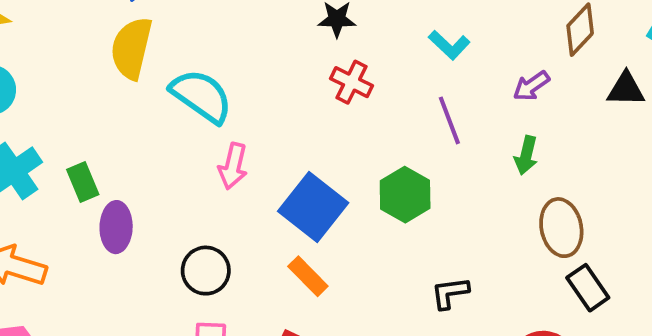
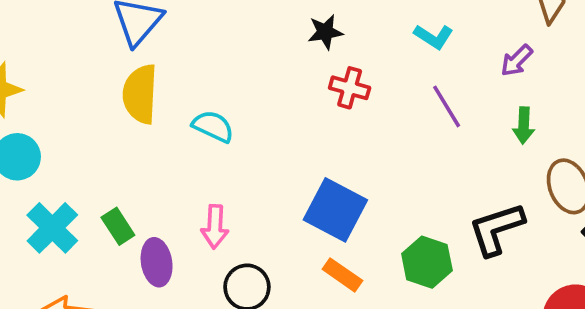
cyan semicircle: (201, 96) -> (213, 126), size x0.7
pink arrow: (233, 166) -> (215, 227), moved
green hexagon: (405, 195) -> (427, 262), moved
black L-shape: (450, 293) -> (496, 229), moved, size x1.6

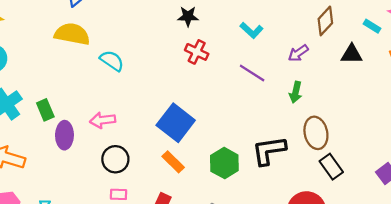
yellow semicircle: (140, 94) -> (72, 34), turned 88
purple line: (447, 106) -> (252, 73), turned -36
pink arrow: (215, 227) -> (103, 120), turned 70

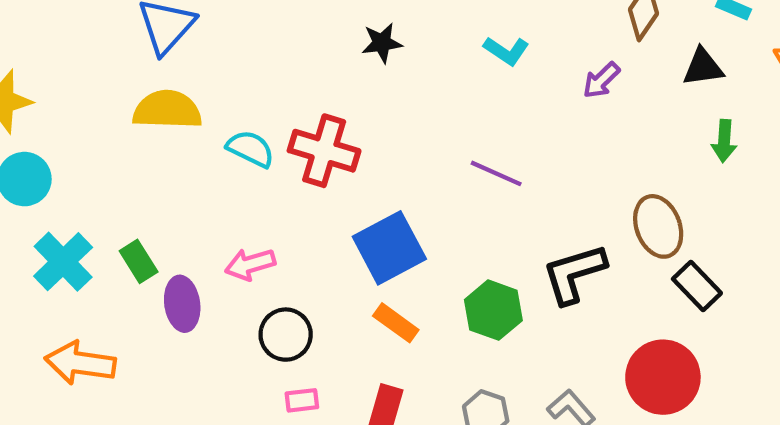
red cross: (197, 52) -> (324, 151), moved, size x1.5
purple line: (252, 73) -> (496, 173), moved
green arrow: (296, 92) -> (724, 141), moved
blue square: (176, 123) -> (389, 248), turned 33

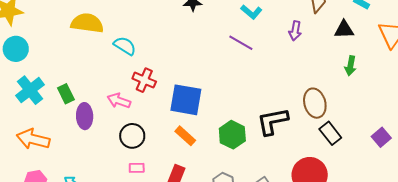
purple arrow: (601, 80) -> (295, 31), turned -42
red cross: (324, 151) -> (144, 80), moved, size x0.7
purple line: (496, 173) -> (241, 43), moved
blue square: (389, 248) -> (186, 100), turned 32
pink arrow: (250, 264) -> (119, 101), turned 30

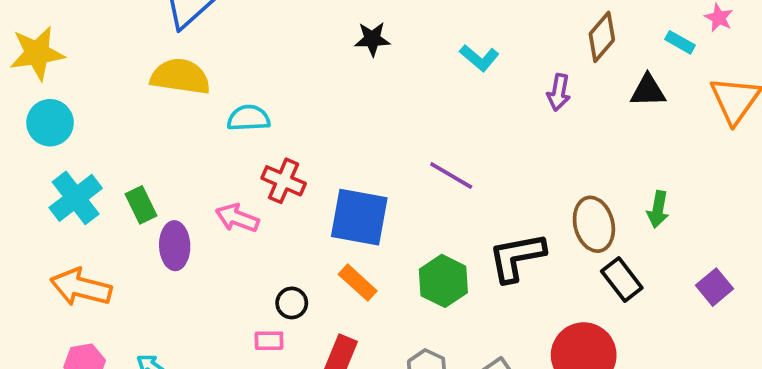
purple line: (241, 43) -> (451, 175), moved
cyan semicircle: (125, 46) -> (249, 118), turned -35
green arrow: (351, 66) -> (658, 209), moved
black circle: (132, 136) -> (292, 303), moved, size x0.7

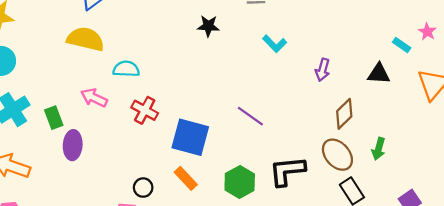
brown diamond: (602, 37) -> (344, 114), moved
pink arrow: (237, 218) -> (94, 98), moved
brown ellipse: (594, 224) -> (337, 155), turned -32

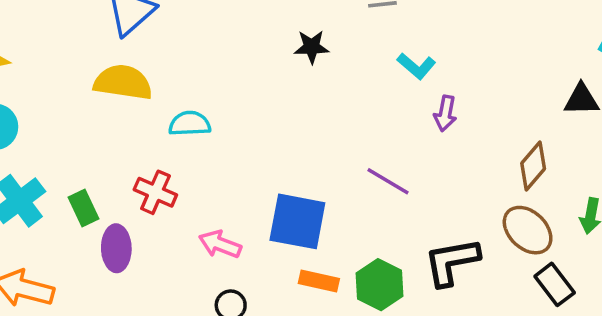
purple arrow: (323, 70) -> (445, 113), moved
pink arrow: (94, 98) -> (220, 244), moved
red cross: (145, 110) -> (155, 192), moved
orange rectangle: (186, 178) -> (319, 281), moved, turned -30

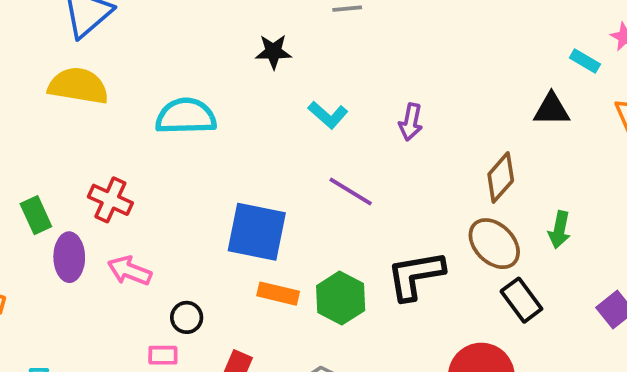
cyan L-shape: (416, 66) -> (328, 115), moved
cyan semicircle: (190, 124) -> (186, 116), moved, size x1.4
pink arrow: (220, 244) -> (130, 271), moved

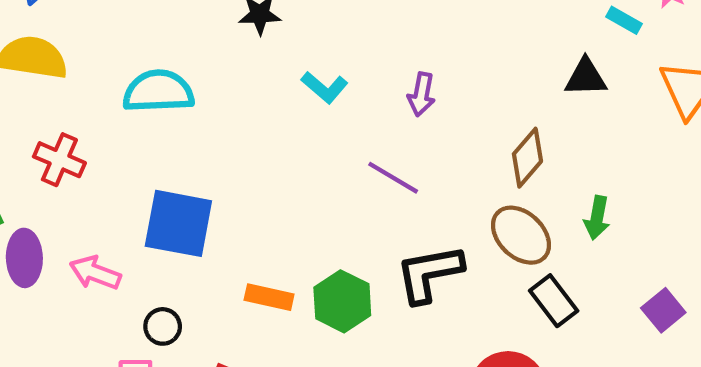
purple line: (351, 191) -> (393, 178), moved
red cross: (110, 200) -> (59, 160), moved
blue square: (257, 232) -> (178, 223), moved

